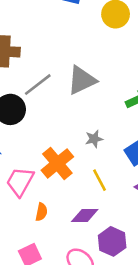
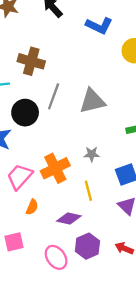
gray line: (38, 85) -> (54, 96), turned -45

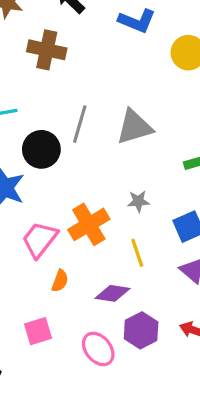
brown cross: (31, 61) -> (47, 50), moved

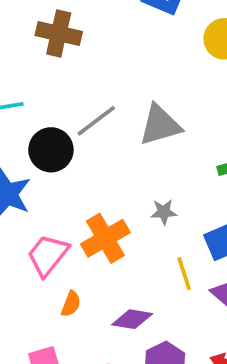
gray line: (80, 124) -> (96, 121), turned 36
yellow line: (137, 253) -> (184, 274), moved

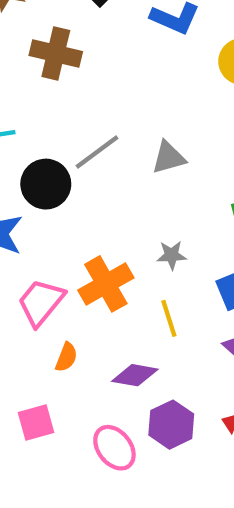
gray triangle: (160, 125) -> (169, 157), size x0.7
yellow line: (184, 274) -> (169, 318), moved

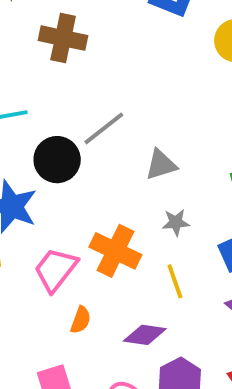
gray triangle: (169, 157) -> (161, 165), moved
orange cross: (106, 284) -> (115, 251), turned -33

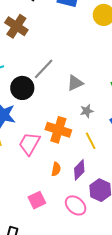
brown cross: (63, 38) -> (16, 26), turned 30
orange semicircle: (81, 320) -> (56, 169), moved
purple diamond: (145, 335) -> (79, 170), turned -45

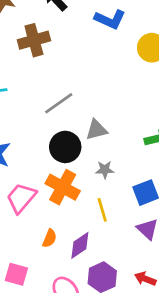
brown cross: (16, 26) -> (34, 40), turned 30
black circle: (22, 88) -> (65, 147), moved
pink square: (37, 200) -> (16, 274), turned 30

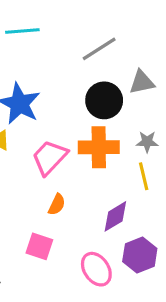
gray star: (105, 170) -> (147, 142), moved
orange cross: (63, 187) -> (99, 147), turned -32
orange semicircle: (50, 238) -> (57, 204), moved

